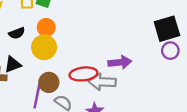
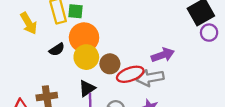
orange circle: (46, 27) -> (84, 37), size x1.6
black triangle: (13, 65) -> (87, 88), moved
brown circle: (49, 82) -> (110, 64), moved

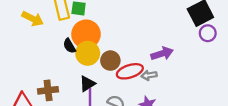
yellow arrow: (29, 23) -> (33, 19), turned -35
black semicircle: (57, 49) -> (69, 46), moved, turned 91
gray arrow: (150, 78) -> (149, 75), size x0.6

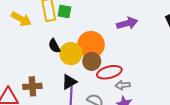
orange circle: (86, 34) -> (91, 45), moved
purple arrow: (162, 54) -> (127, 23), moved
gray arrow: (149, 75) -> (123, 85), moved

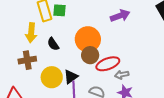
yellow arrow: (21, 19) -> (31, 33), moved, turned 72
yellow circle: (71, 54) -> (52, 77), moved
brown cross: (32, 86) -> (27, 60), moved

